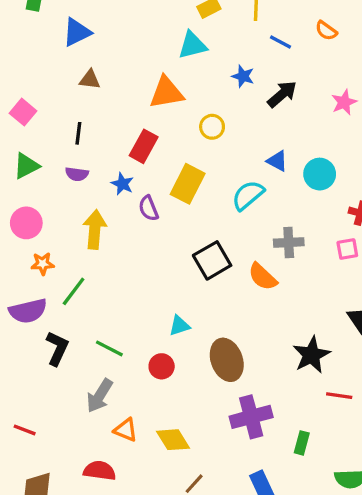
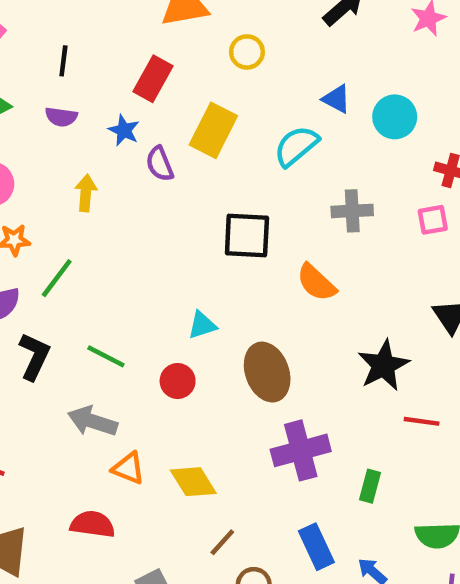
yellow arrow: (95, 229) -> (86, 193), size x0.7
black square: (212, 260) -> (247, 236), turned 33
orange semicircle: (263, 277) -> (316, 283), moved
gray arrow: (100, 396) -> (93, 421), turned 76

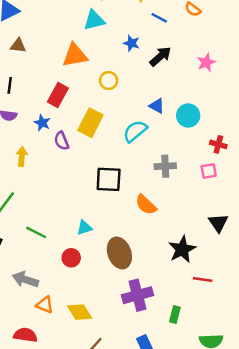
green line: (106, 356) -> (36, 232), moved

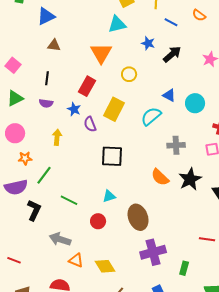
orange triangle: (75, 55) -> (101, 53), turned -50
black square: (109, 179) -> (112, 156), moved
black star: (182, 249) -> (190, 179), moved

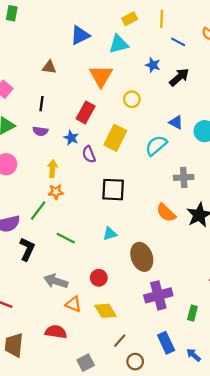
blue triangle: (46, 16) -> (80, 35), moved
orange star: (25, 158) -> (56, 192), moved
red circle: (98, 221) -> (99, 278), moved

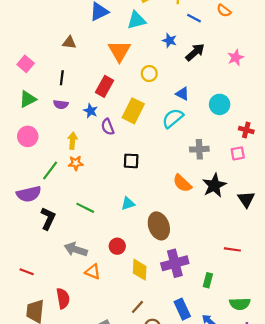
blue triangle: (176, 122) -> (182, 94), moved
black square: (113, 190) -> (131, 161), size x0.7
green line: (38, 211) -> (50, 171), moved
yellow diamond: (105, 311) -> (140, 270), moved, turned 35
red semicircle: (56, 332) -> (63, 298), moved, turned 72

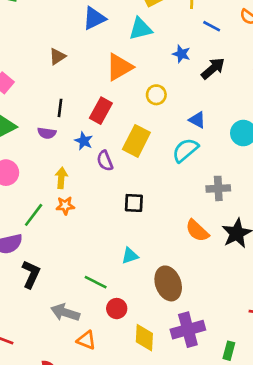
brown triangle: (69, 43) -> (57, 57), turned -40
orange triangle: (119, 51) -> (119, 67), turned 30
black line: (62, 78) -> (60, 108), moved
green line: (85, 208) -> (96, 282), moved

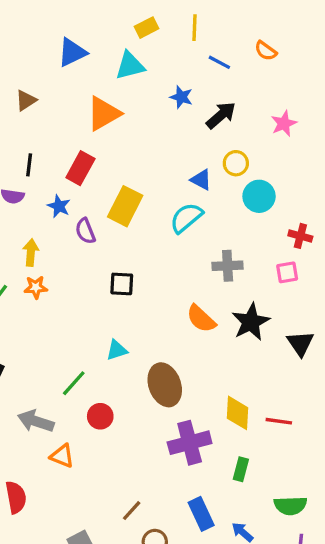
yellow circle: (156, 95) -> (236, 163), moved
green line: (96, 282) -> (74, 383), turned -75
yellow diamond: (144, 338) -> (238, 413), moved

